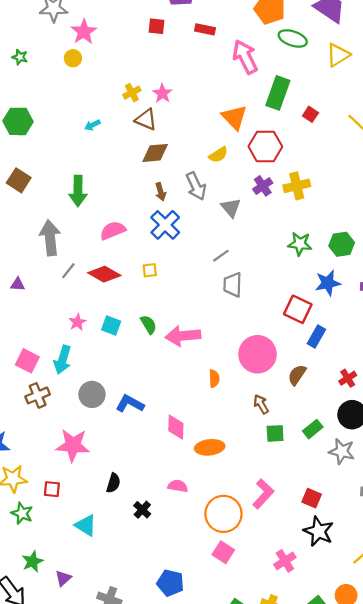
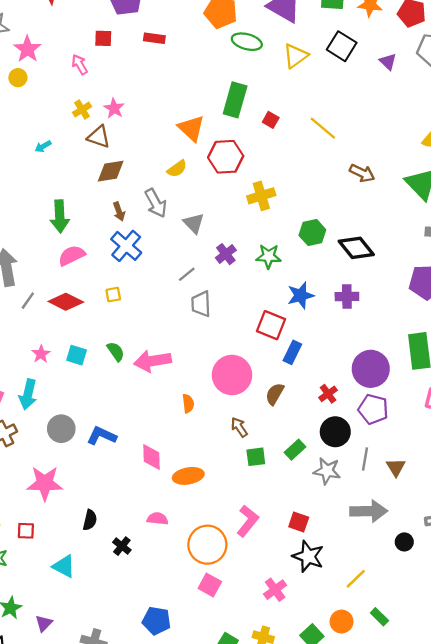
pink arrow: (245, 57) -> (80, 64), moved, size x0.6
purple cross: (263, 186) -> (226, 254), moved
green arrow: (78, 191) -> (60, 216), moved
green hexagon: (342, 244) -> (312, 233), moved

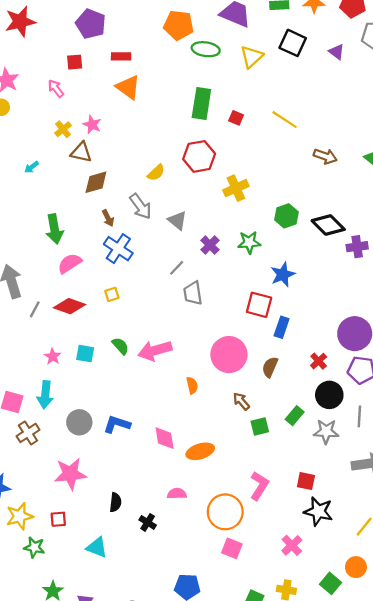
orange triangle: (191, 128) -> (128, 87), moved
purple cross: (347, 297) -> (357, 247), moved

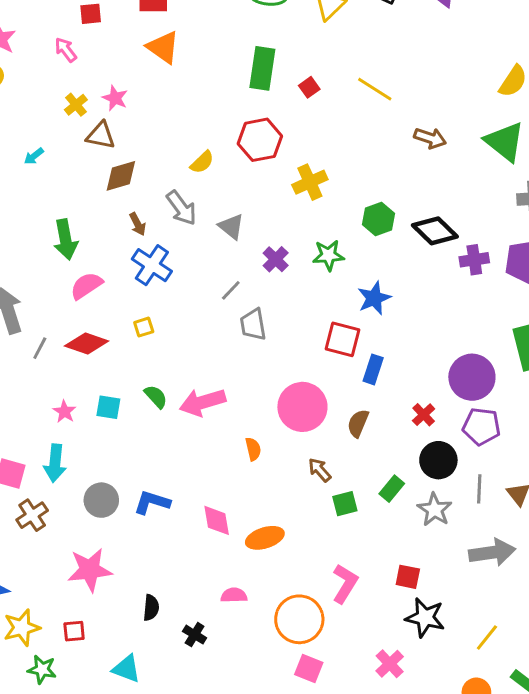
red square: (236, 118) -> (309, 87), turned 32
gray star: (326, 431) -> (435, 510), turned 30

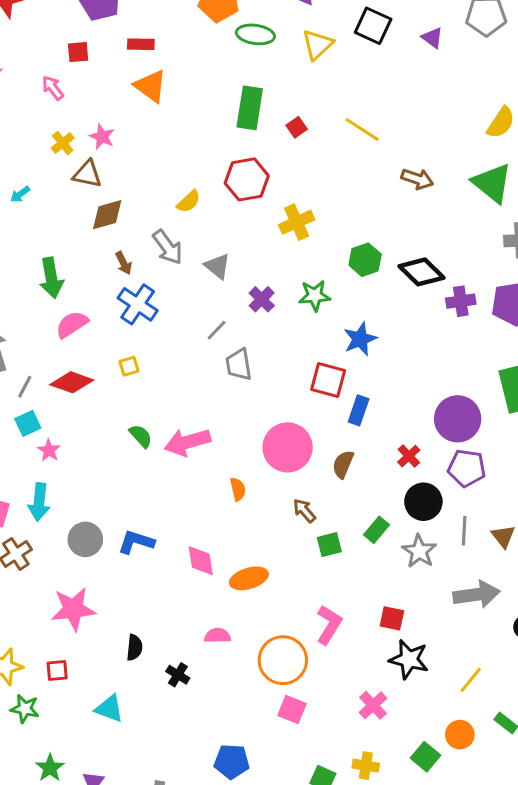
cyan square: (108, 407) -> (28, 423), moved, turned -35

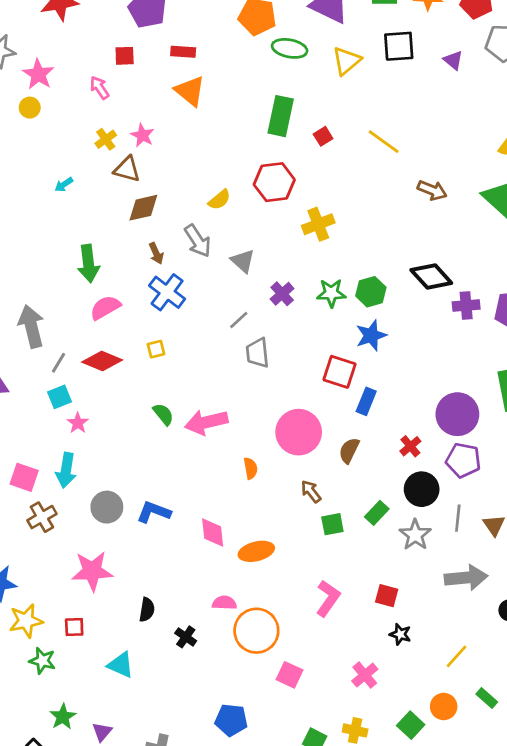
black square: (373, 26) -> (399, 46), turned -32
green hexagon: (365, 260) -> (371, 292), moved
black star: (409, 659) -> (400, 634), size x0.6
orange circle: (283, 660) -> (256, 631), moved

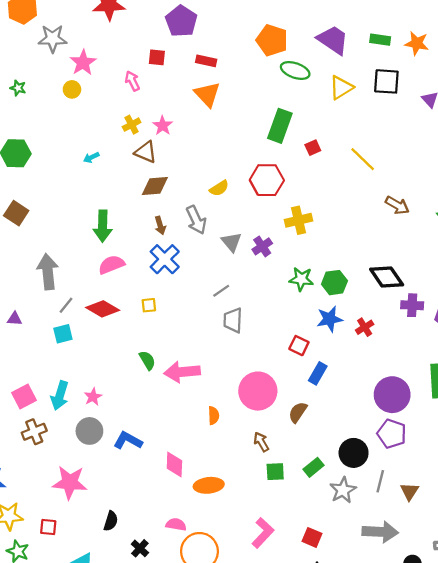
purple cross: (282, 294) -> (262, 246), moved
red square: (340, 372) -> (299, 346), size x0.7
pink star: (78, 423) -> (93, 397), moved
red cross: (410, 446) -> (365, 327), moved
pink square: (24, 477) -> (24, 397), turned 35

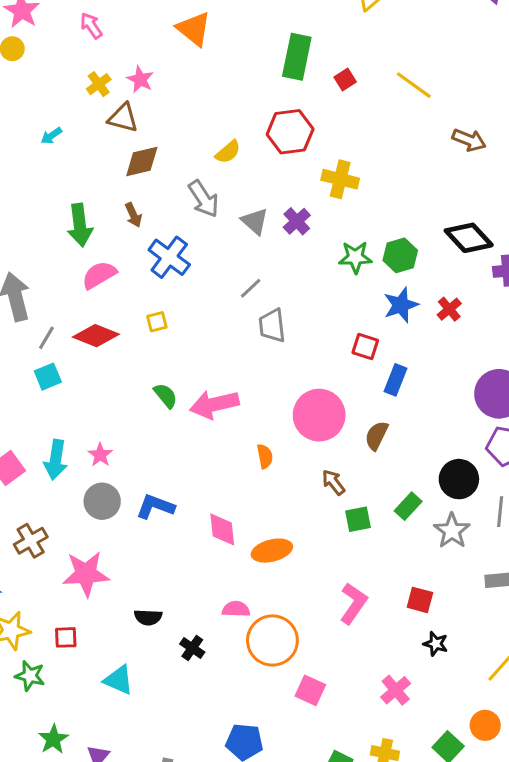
yellow cross: (299, 220) -> (340, 179), turned 35
brown arrow: (160, 226) -> (133, 215), moved
brown cross: (34, 432) -> (31, 541), moved
black semicircle: (111, 521) -> (148, 617), turned 84

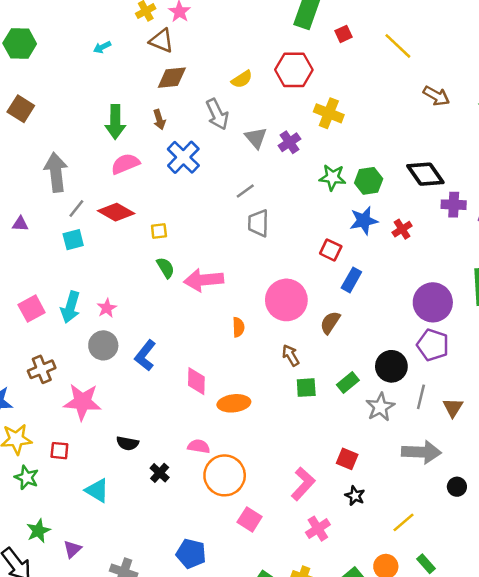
yellow square: (157, 322) -> (159, 231), moved
blue L-shape: (155, 507) -> (145, 355), turned -80
pink L-shape: (353, 603) -> (303, 484), moved

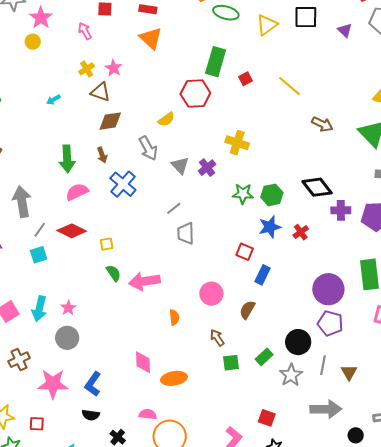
red hexagon: (294, 70) -> (195, 94), moved
pink circle: (286, 300) -> (211, 294), size x0.7
blue L-shape: (145, 355) -> (93, 384), moved

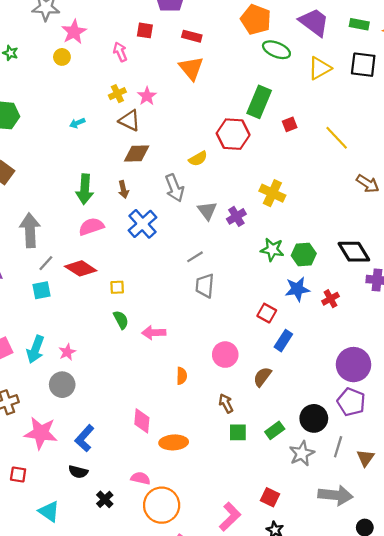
pink arrow: (144, 281) -> (154, 333), size x0.7

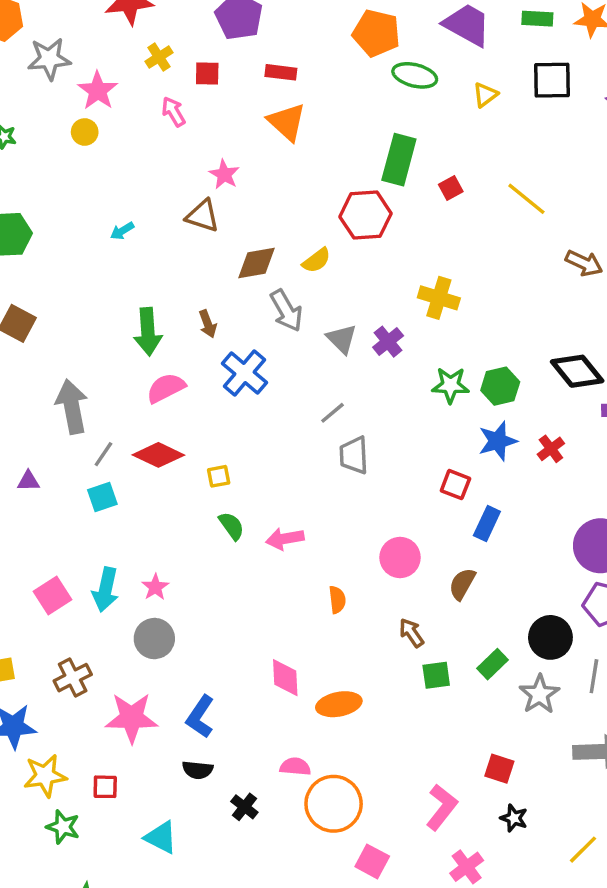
yellow triangle: (320, 68) -> (485, 95), size x0.7
yellow cross: (117, 94) -> (159, 57), moved
brown diamond: (137, 153) -> (256, 263), moved

